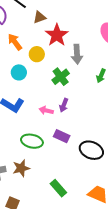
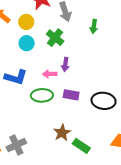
cyan circle: (19, 72) -> (27, 43), moved
green ellipse: (32, 141) -> (42, 95), moved
brown star: (21, 168) -> (62, 133), moved

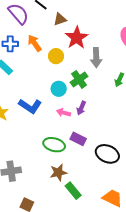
cyan circle: (27, 43) -> (59, 89), moved
green ellipse: (42, 95) -> (54, 145), moved

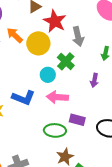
yellow circle: (56, 56) -> (38, 43), size x1.5
purple arrow: (81, 108) -> (94, 80), moved
pink arrow: (63, 113) -> (57, 97), size x1.5

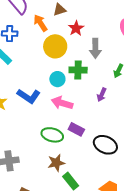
red star: (55, 21) -> (76, 28), size x0.7
orange arrow: (15, 35) -> (40, 23), moved
green cross: (66, 61) -> (78, 70), turned 36

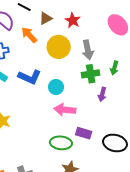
red star: (76, 28) -> (73, 20), moved
yellow circle: (55, 46) -> (59, 47), moved
green cross: (78, 70) -> (91, 74), moved
blue L-shape: (29, 96) -> (30, 77), moved

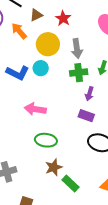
cyan circle: (56, 87) -> (41, 68), moved
pink arrow: (65, 110) -> (35, 109), moved
purple rectangle: (84, 133) -> (86, 116), moved

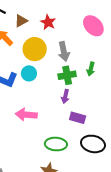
purple arrow: (89, 94) -> (65, 96), moved
green ellipse: (46, 140) -> (56, 144), moved

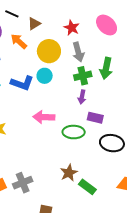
red star: (48, 22) -> (72, 28), moved
green arrow: (91, 69) -> (106, 68), size x1.5
green ellipse: (56, 144) -> (74, 132), moved

